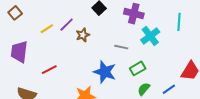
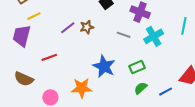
purple line: (67, 25) -> (68, 28), moved
yellow line: (47, 29) -> (34, 16), moved
gray line: (121, 47) -> (124, 35), moved

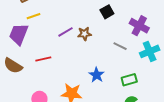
blue star: (104, 66) -> (97, 75), size x0.7
brown semicircle: (24, 79) -> (13, 66), moved

